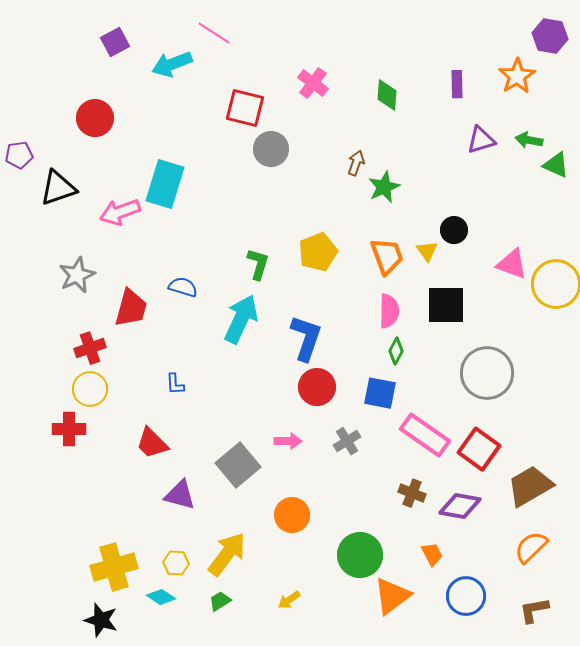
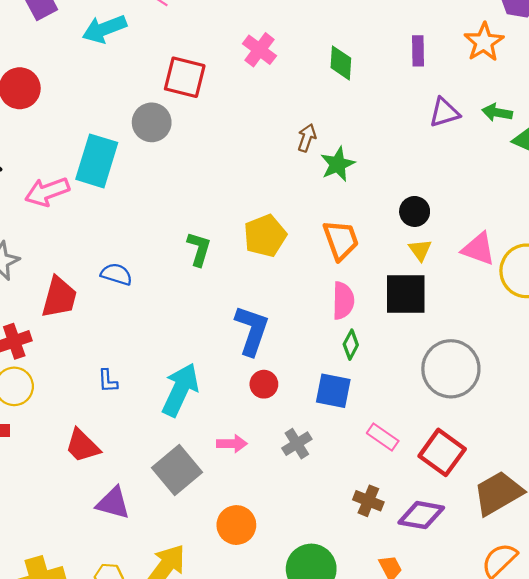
gray circle: (271, 149) -> (152, 122), moved
yellow triangle: (427, 251) -> (420, 250), moved
cyan arrow: (241, 319) -> (180, 390), moved
red circle: (317, 387) -> (264, 384), size x0.7
pink rectangle: (425, 435) -> (383, 437), size x0.6

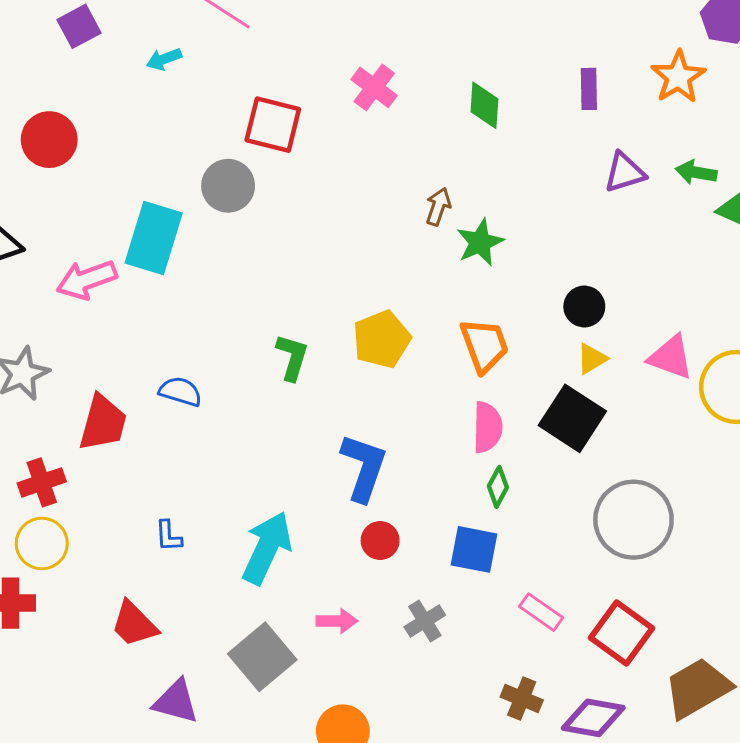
cyan arrow: (104, 29) -> (164, 59), size x0.6
yellow triangle: (420, 250) -> (592, 359), turned 35
black square: (406, 294) -> (572, 418), turned 33

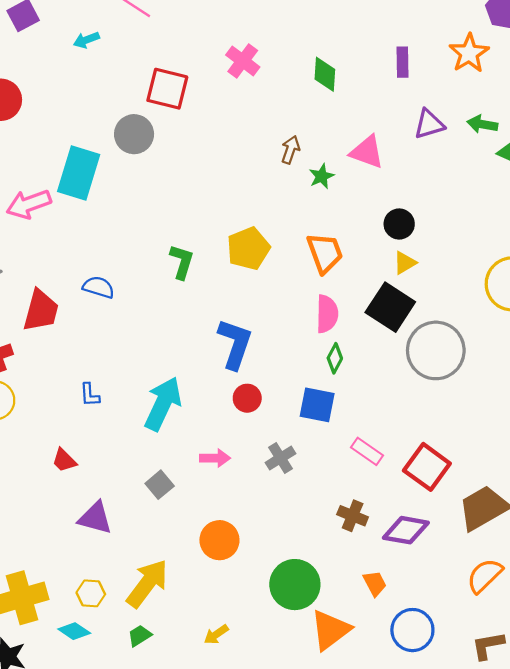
green star: (480, 242) -> (322, 176), size x0.7
pink triangle: (671, 357) -> (367, 152), moved
gray circle: (633, 520) -> (436, 350), moved
red trapezoid: (134, 624) -> (64, 460), size x0.7
gray square: (262, 657) -> (160, 485), size x0.6

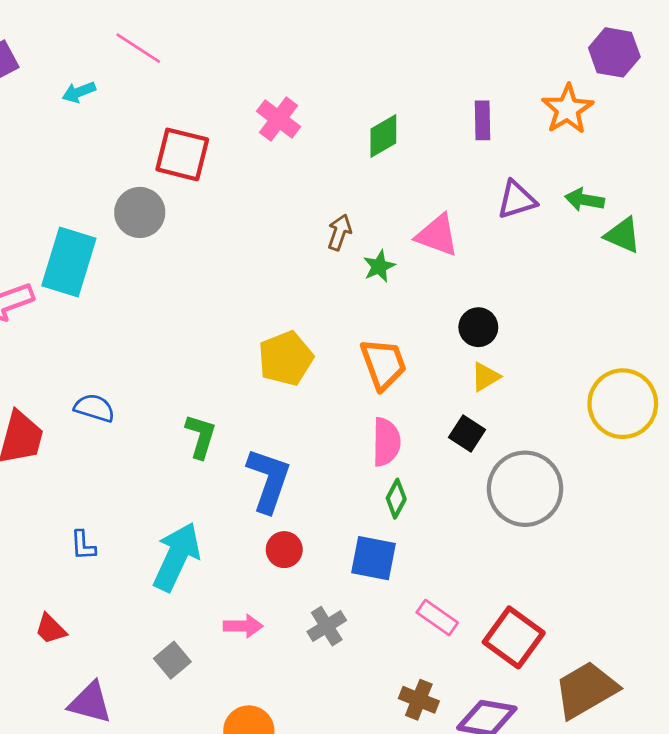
green diamond: (325, 74) -> (383, 136), turned 56
green L-shape: (182, 262) -> (201, 436), moved
black square: (390, 307) -> (467, 433), size x0.6

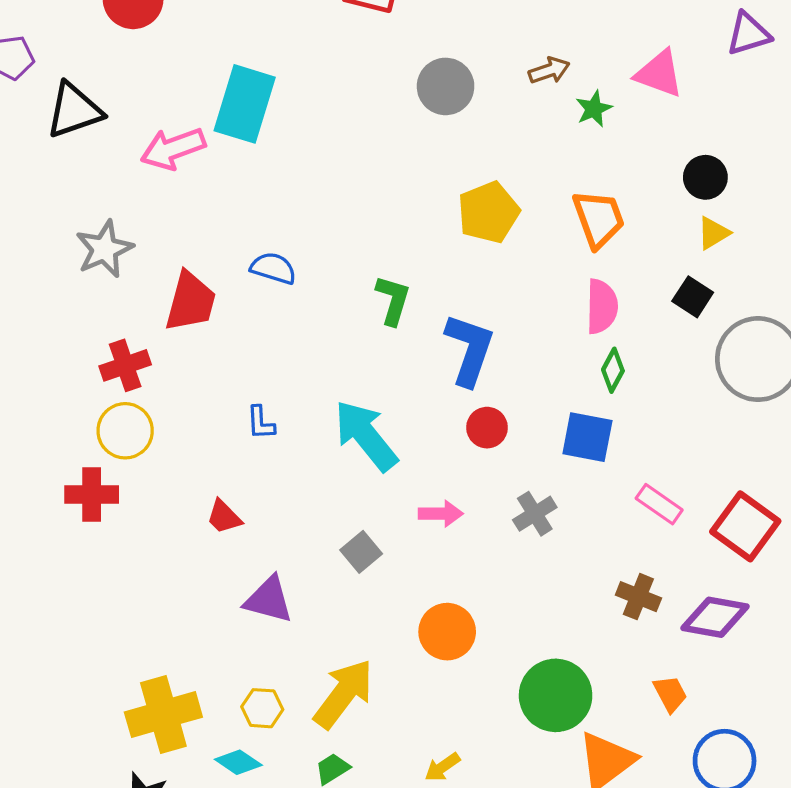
gray circle: (140, 212) -> (446, 86), moved
brown arrow: (339, 232) -> (549, 70), turned 52
cyan arrow: (177, 557) -> (366, 436), turned -64

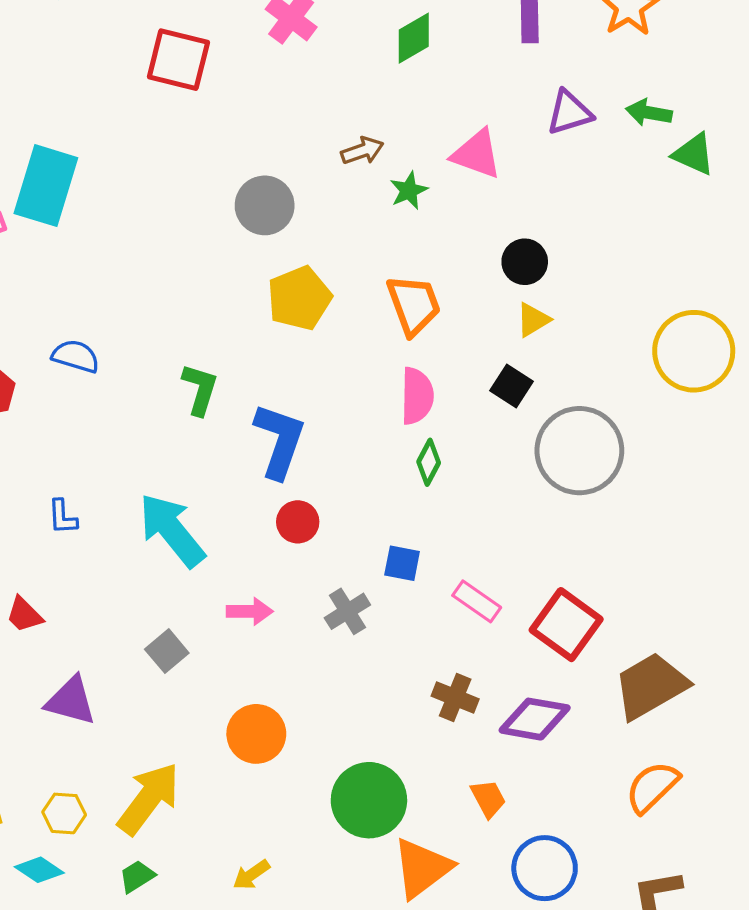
gray circle: (446, 86) -> (265, 205), moved
blue square: (587, 437) -> (402, 563), moved, size x0.7

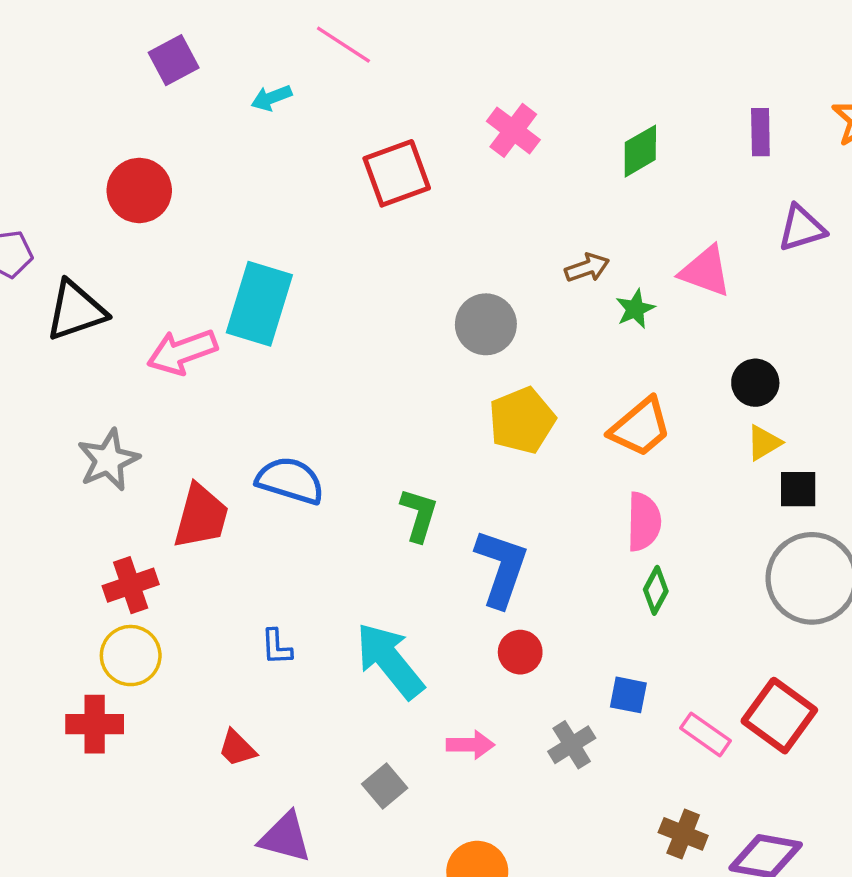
red square: (178, 60) -> (397, 173), turned -34
orange trapezoid: (414, 305) -> (640, 427), turned 70
blue semicircle: (76, 356) -> (290, 480), size x1.4
black square: (511, 386) -> (798, 489), moved, turned -33
red square: (566, 625) -> (779, 716), moved

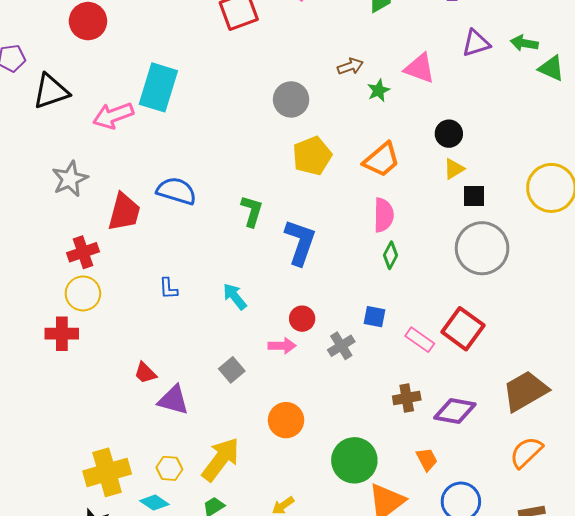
red circle: (520, 652) -> (302, 319), moved
cyan arrow: (390, 661) -> (235, 296), size x0.6
red trapezoid: (237, 748) -> (145, 373), moved
brown cross: (683, 834) -> (407, 398), turned -32

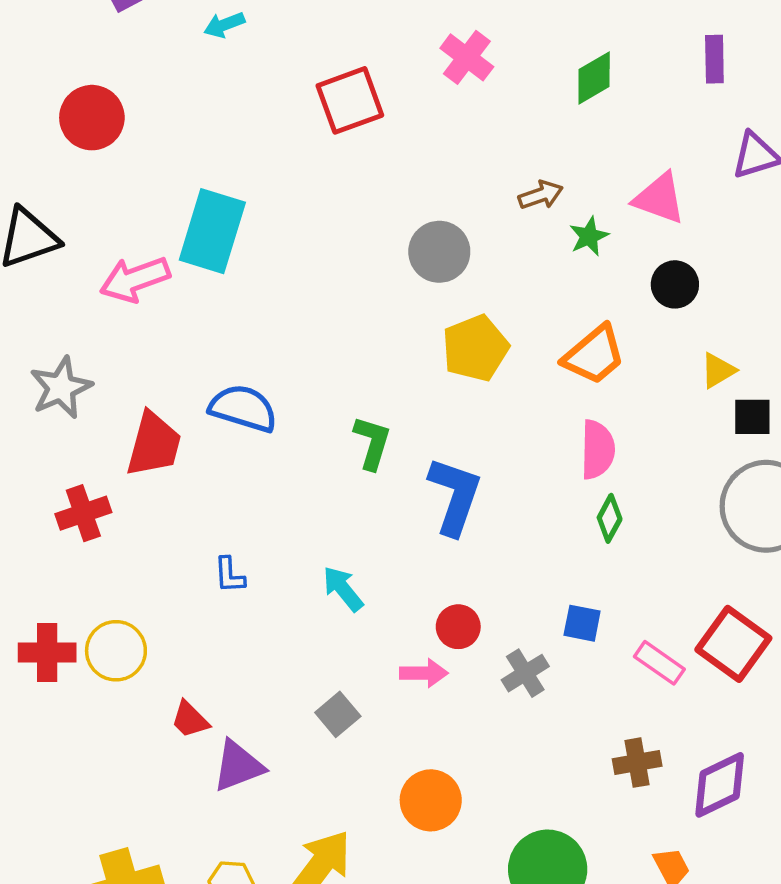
black circle: (449, 134) -> (675, 284), moved
yellow circle: (83, 293) -> (116, 651), moved
purple triangle: (173, 400) -> (238, 766), turned -36
purple diamond: (455, 411) -> (720, 785), turned -36

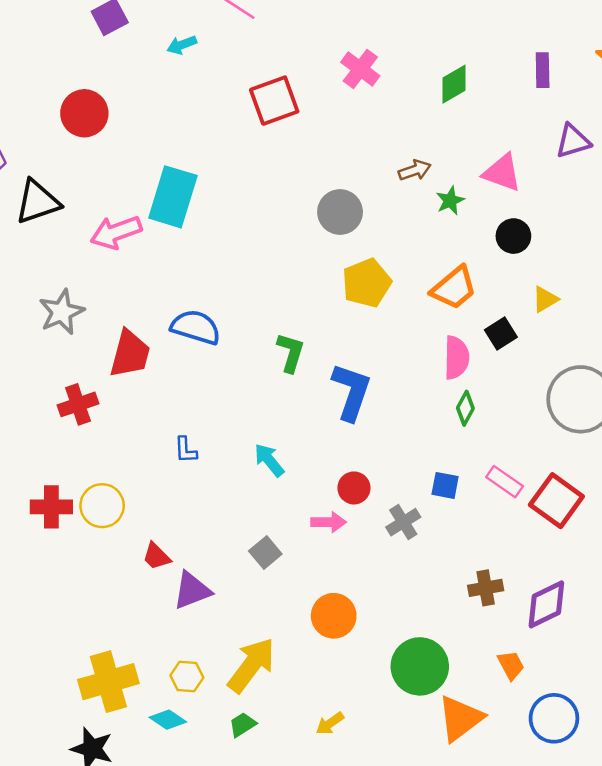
black square: (752, 417) -> (501, 334), moved, turned -32
pink rectangle: (659, 663) -> (505, 482), moved

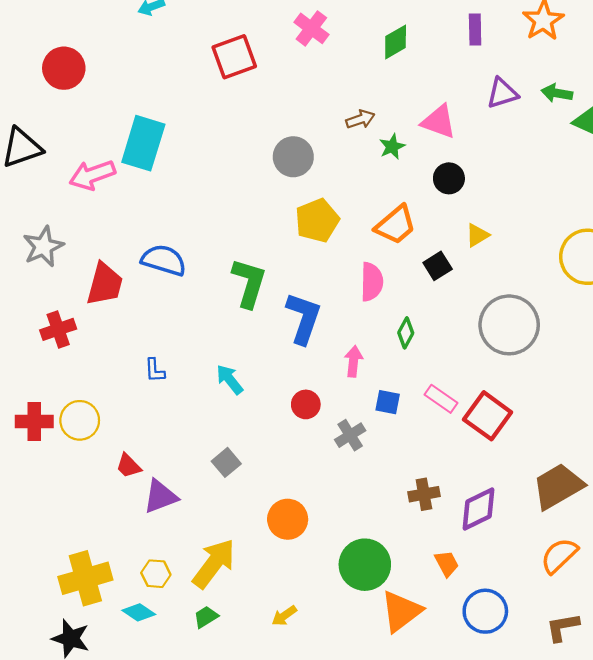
green L-shape: (291, 352) -> (249, 283), size x1.4
pink semicircle: (456, 358) -> (372, 282), moved
pink arrow: (329, 522) -> (353, 361), moved, turned -84

